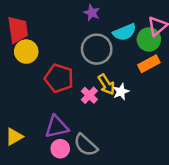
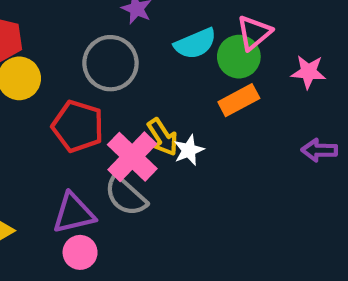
gray circle: (97, 49) -> (110, 63), moved
pink cross: (89, 95) -> (132, 157), size x1.6
gray semicircle: (86, 145) -> (126, 196), moved

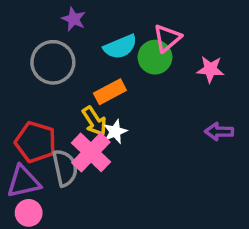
orange rectangle: (239, 100) -> (110, 92), moved
red pentagon: (78, 126) -> (36, 142), moved
pink cross: (132, 157) -> (91, 152), moved
gray semicircle: (126, 196) -> (65, 168), turned -144

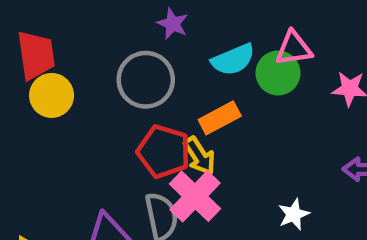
pink triangle: (167, 38) -> (294, 48), turned 32
white star: (115, 132) -> (294, 214), moved
red pentagon: (36, 142) -> (164, 151), moved

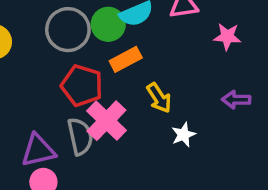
green circle: (278, 73) -> (108, 24), moved
yellow arrow: (200, 156) -> (159, 98), moved

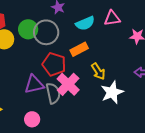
green circle: (108, 24) -> (28, 29), moved
white star: (184, 135) -> (112, 92), size x1.6
purple triangle: (38, 150) -> (34, 84), moved

